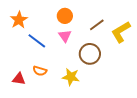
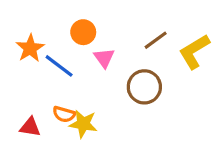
orange circle: (65, 16) -> (83, 32), moved
orange star: (19, 20) -> (30, 48), moved
yellow star: (71, 77) -> (83, 124), moved

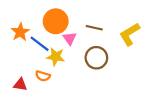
orange circle: (83, 32) -> (56, 21), size x1.5
brown line: (156, 40) -> (94, 28), moved, turned 49
yellow star: (83, 124) -> (56, 57), moved

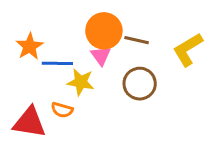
orange circle: (56, 21) -> (104, 31), moved
blue line: (40, 44) -> (57, 63), turned -36
red triangle: (20, 85) -> (29, 122), size x1.6

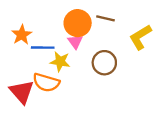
brown line: (137, 40) -> (106, 18), moved
orange semicircle: (62, 110) -> (46, 82), size x1.6
red triangle: (29, 122) -> (22, 92), turned 40

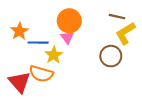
brown line: (106, 18) -> (117, 17), moved
yellow star: (60, 62) -> (54, 55), turned 30
brown circle: (104, 63) -> (111, 56), moved

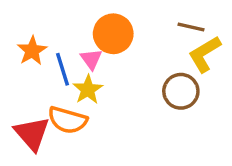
pink triangle: (67, 37) -> (91, 59), moved
blue line: (38, 43) -> (62, 69), turned 72

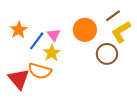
brown line: (191, 27) -> (113, 16), turned -49
orange circle: (113, 34) -> (85, 30), moved
blue line: (62, 69) -> (37, 41), turned 54

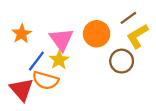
pink triangle: (54, 35) -> (61, 39), size x1.6
blue line: (37, 41) -> (36, 61), moved

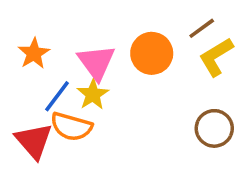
brown circle: (122, 61) -> (214, 128), moved

